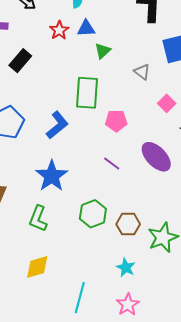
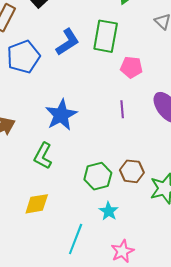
blue L-shape: (57, 125) -> (68, 42), moved
purple line: (112, 163) -> (122, 109), turned 42
green hexagon: (93, 214) -> (98, 176), moved
cyan star: (126, 268) -> (109, 211), moved

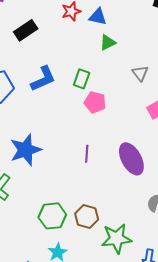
green rectangle: (106, 36) -> (82, 79), size x0.6
pink pentagon: (131, 67) -> (95, 102), moved

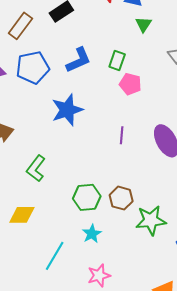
green triangle: (108, 43) -> (143, 24), turned -30
blue star: (26, 150) -> (67, 110), moved

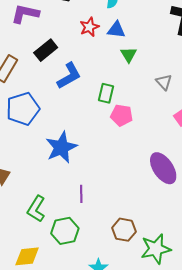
blue L-shape: (79, 60) -> (69, 76), moved
purple line: (122, 135) -> (81, 194), moved
green hexagon: (87, 197) -> (65, 231), moved

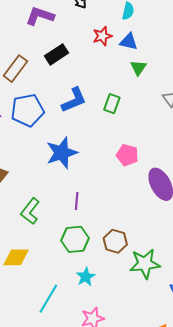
blue L-shape: (69, 76) -> (74, 100), moved
pink pentagon: (122, 115) -> (127, 155), moved
green hexagon: (65, 231) -> (75, 239), moved

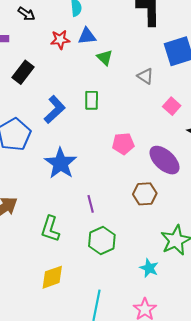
red star: (102, 36) -> (60, 40), turned 30
brown hexagon: (115, 241) -> (145, 194), moved
cyan star: (86, 277) -> (149, 268), moved

